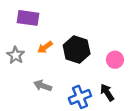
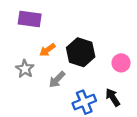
gray star: (16, 55) -> (25, 69), moved
gray arrow: (43, 86) -> (57, 80), moved, turned -66

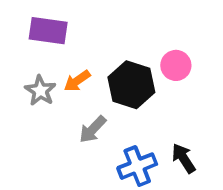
pink circle: (121, 63) -> (176, 65), moved
gray star: (25, 69) -> (40, 91), moved

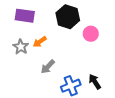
black hexagon: (131, 85) -> (68, 17), moved

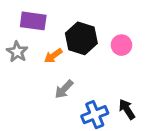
black hexagon: (68, 17) -> (81, 38), moved
gray star: (21, 47) -> (17, 52), moved

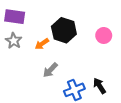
purple rectangle: (33, 21) -> (15, 17), moved
pink circle: (121, 45) -> (104, 35), moved

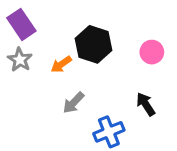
purple rectangle: (15, 17) -> (21, 24), turned 48
black arrow: (100, 86) -> (146, 104), moved

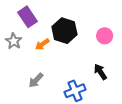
purple rectangle: (21, 24) -> (27, 17), moved
gray arrow: (74, 103) -> (36, 80), moved

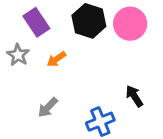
black hexagon: (64, 31) -> (89, 21), moved
pink circle: (105, 36) -> (130, 24), moved, size x1.5

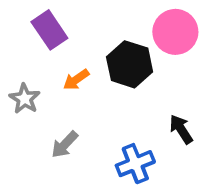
black hexagon: (89, 21) -> (130, 64), moved
gray star: (18, 55) -> (25, 99), moved

